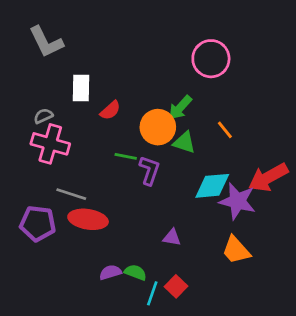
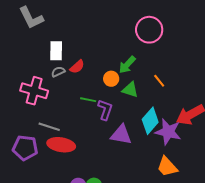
gray semicircle: (43, 116) -> (58, 72), moved
orange circle: (158, 127) -> (111, 79), size x0.6
cyan diamond: (212, 186) -> (150, 121), turned -44
purple triangle: (172, 237) -> (121, 135), moved, size x1.6

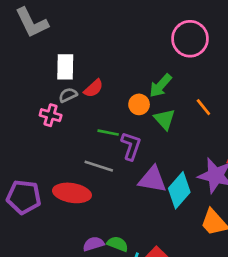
green triangle: (130, 90) -> (165, 119), turned 30
pink cross: (34, 91) -> (51, 115), moved, size x0.6
cyan diamond: (150, 121) -> (179, 190), moved
gray line: (49, 127) -> (99, 166), moved

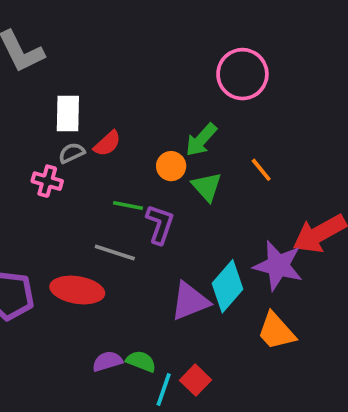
purple triangle: (152, 180) -> (190, 301), moved, turned -32

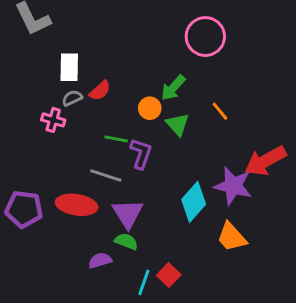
purple triangle: (190, 301) -> (128, 214), moved, turned -40
green semicircle: (141, 361) -> (126, 241), moved

